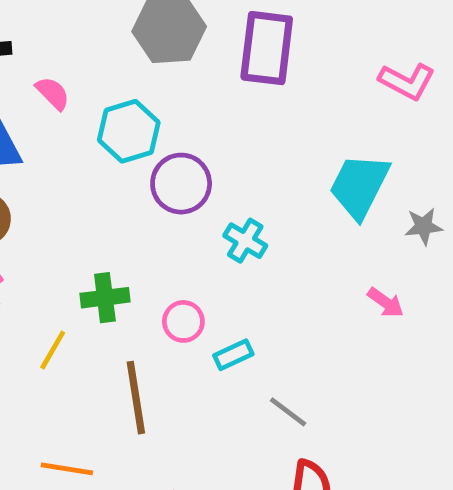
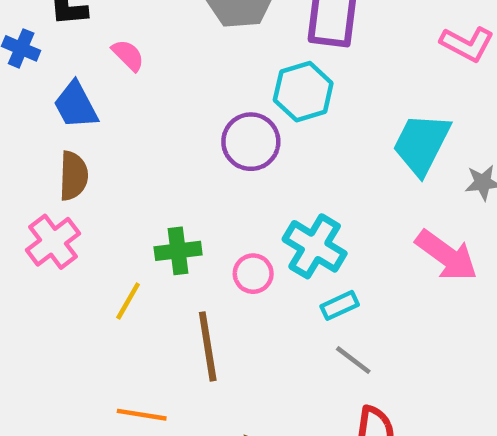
cyan hexagon: (129, 131) -> (303, 92), moved
cyan cross: (245, 241) -> (315, 246), moved, size x1.5
pink arrow: (386, 302) -> (447, 255), size x1.8
cyan rectangle: (233, 355) -> (340, 305), moved

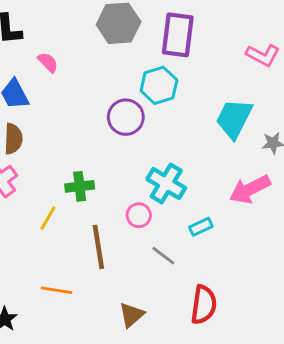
pink arrow: (447, 255) -> (250, 189), turned 117
pink circle: (253, 274) -> (139, 215), moved
cyan rectangle: (340, 305) -> (201, 227), moved
gray line: (353, 360) -> (163, 256), moved

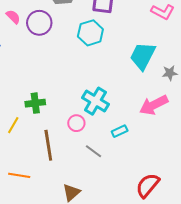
purple circle: (126, 117) -> (39, 23), moved
red semicircle: (204, 305) -> (148, 185), moved, turned -148

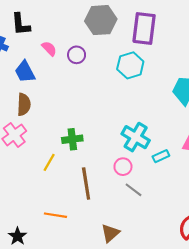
purple circle: (39, 23) -> (77, 55), size x0.7
pink circle: (76, 123) -> (123, 167), moved
cyan rectangle: (120, 131) -> (161, 156), moved

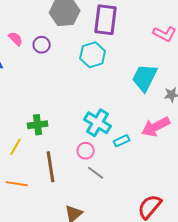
orange line: (55, 215) -> (17, 184), moved

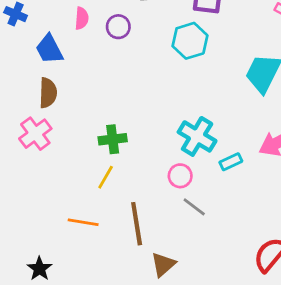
pink semicircle: (16, 39) -> (82, 18), turned 49
yellow line: (16, 147) -> (106, 177), moved
brown line: (51, 167) -> (137, 224), moved

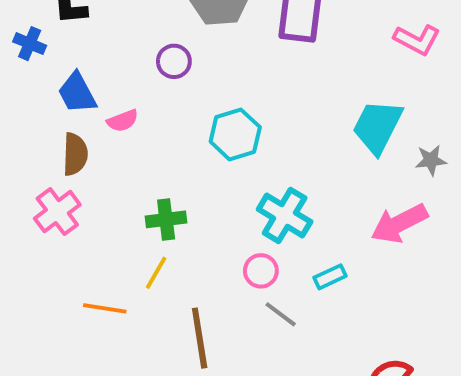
pink semicircle: (82, 18) -> (123, 121), moved, turned 65
cyan hexagon: (190, 41) -> (235, 134), moved
cyan rectangle: (231, 162) -> (330, 277), moved
orange line: (83, 222) -> (105, 308), moved

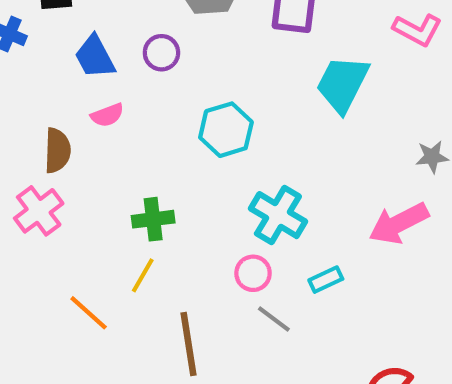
blue trapezoid: (77, 93) -> (95, 57), moved
cyan trapezoid: (377, 127) -> (342, 84), moved
orange line: (105, 308) -> (89, 313), turned 33

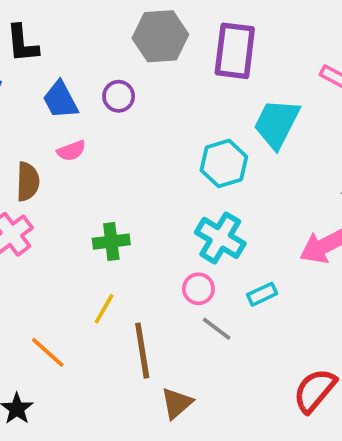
cyan hexagon: (226, 130) -> (224, 163), moved
yellow line: (143, 275) -> (104, 309), moved
orange line: (89, 313) -> (48, 352), moved

